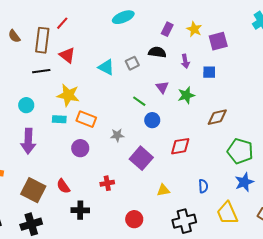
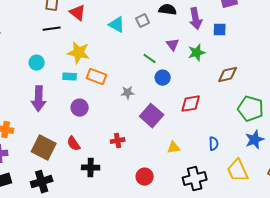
purple arrow: (185, 61) -> (196, 19), size x1.5
purple circle: (80, 148) -> (80, 108), moved

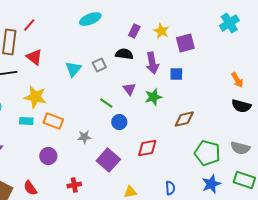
cyan triangle: (117, 25) -> (73, 69), turned 42
purple circle: (80, 108) -> (48, 156), moved

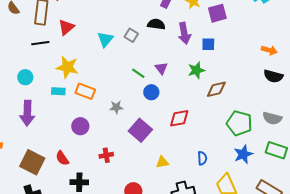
red triangle: (34, 57) -> (66, 27), turned 42
gray square: (99, 65) -> (131, 35), turned -32
orange arrow: (237, 80) -> (269, 50), turned -42
purple triangle: (129, 89) -> (161, 68), moved
green star: (153, 97) -> (196, 70), moved

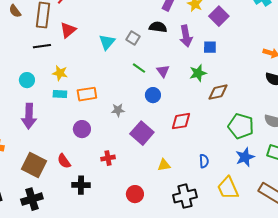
purple square: (217, 13) -> (219, 16), turned -30
yellow star: (67, 67) -> (60, 73), moved, size x0.7
green line: (138, 73) -> (139, 68), moved
orange rectangle: (85, 91) -> (87, 94), turned -30

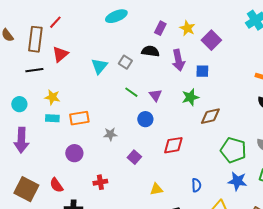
purple square: (142, 133) -> (134, 157), size x0.6
blue star: (245, 157) -> (237, 181), turned 30

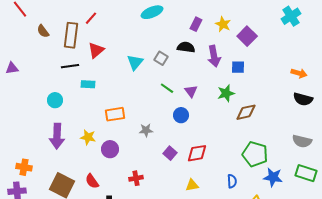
yellow star: (52, 97) -> (88, 137), moved
cyan rectangle: (52, 118) -> (88, 84), moved
red diamond: (173, 145) -> (197, 153), moved
green pentagon: (233, 150) -> (255, 154), moved

